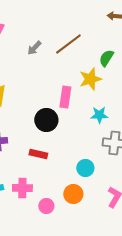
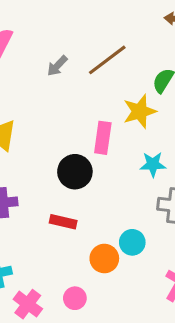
pink cross: (22, 188) -> (28, 304), moved, turned 36
orange circle: (73, 194) -> (104, 259), moved

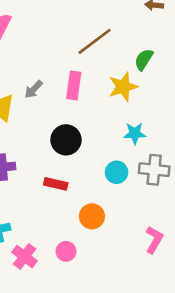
gray arrow: (57, 66) -> (34, 89), moved
pink rectangle: (103, 138) -> (74, 85), moved
cyan circle: (132, 242) -> (117, 172), moved

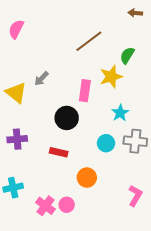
pink rectangle: (74, 85) -> (85, 91), moved
cyan star: (135, 133) -> (120, 113), turned -30
pink cross: (25, 257) -> (45, 206), moved

